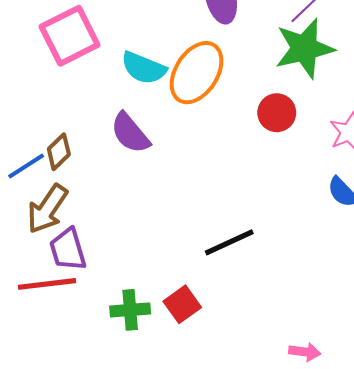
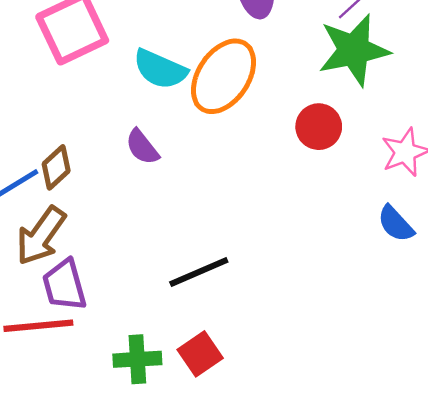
purple semicircle: (130, 133) -> (142, 147), size x0.7
black line: (229, 242) -> (199, 272), moved

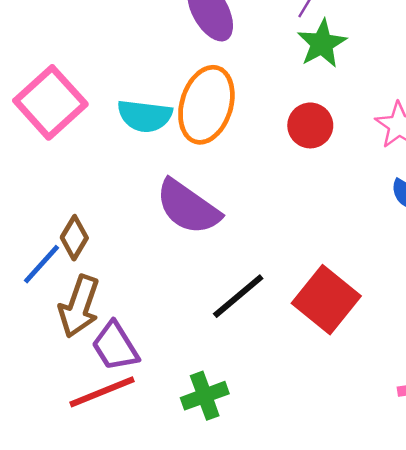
green star: (354, 50) -> (322, 44), size x0.7
purple semicircle: (142, 147) -> (188, 207), moved, size x1.8
red square: (200, 354) -> (326, 300), moved, size x1.5

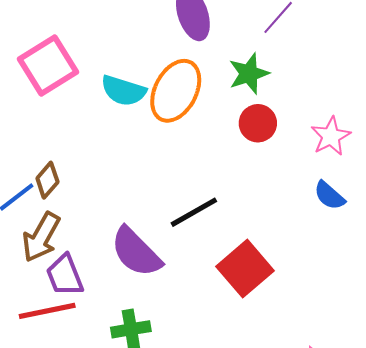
green star: (322, 44) -> (249, 74), moved
purple semicircle: (188, 207) -> (136, 252), moved
black line: (238, 296) -> (194, 212), moved

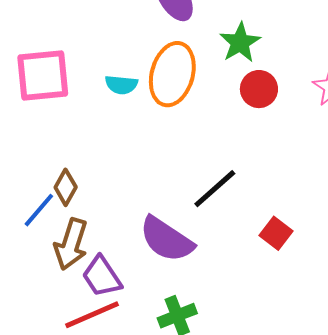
pink square: (48, 66) -> (43, 76), turned 38
cyan semicircle: (123, 91) -> (121, 85), size x0.7
red square: (245, 269) -> (276, 233), size x0.6

